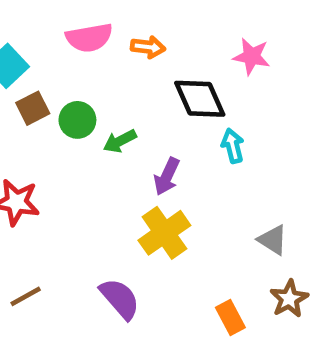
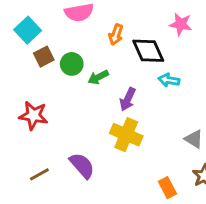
orange arrow: (148, 47) -> (116, 35), moved, turned 102
cyan arrow: (233, 146) -> (169, 80), turned -66
yellow cross: (164, 233) -> (126, 135), turned -32
purple semicircle: (120, 299) -> (82, 166), moved

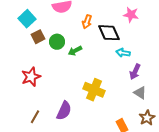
purple arrow: (128, 99) -> (135, 72), moved
red star: (33, 115) -> (31, 77), turned -30
purple semicircle: (82, 166) -> (64, 111), turned 66
brown line: (39, 174) -> (35, 117), turned -32

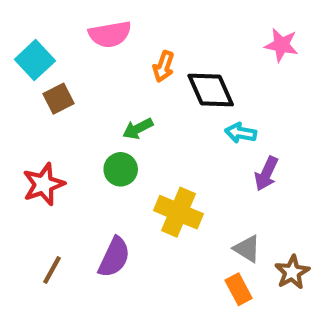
pink star: (131, 15) -> (281, 45), moved
green circle: (57, 42) -> (121, 169), moved
gray triangle: (140, 93) -> (247, 249), moved

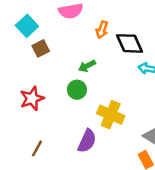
purple semicircle: (114, 257) -> (87, 141), moved

